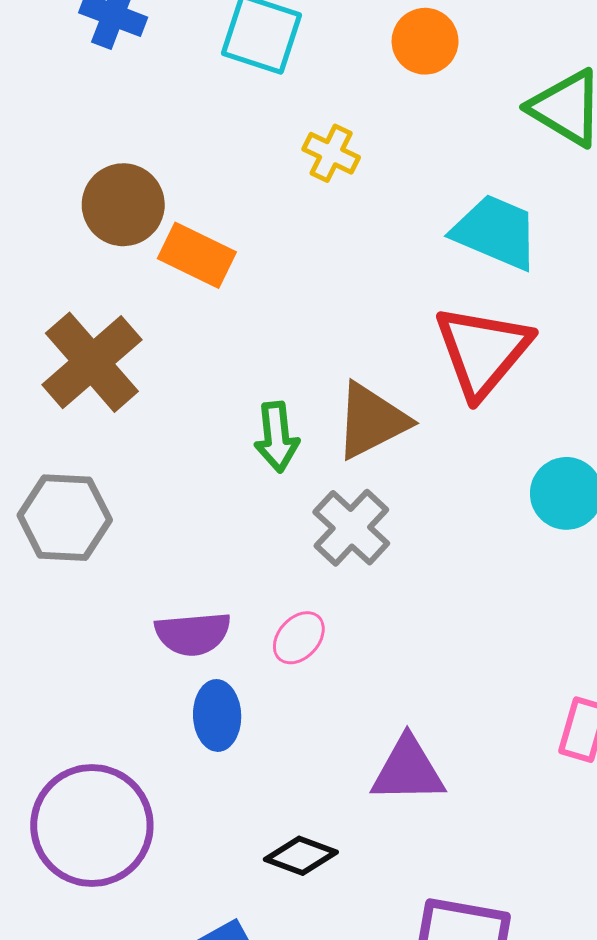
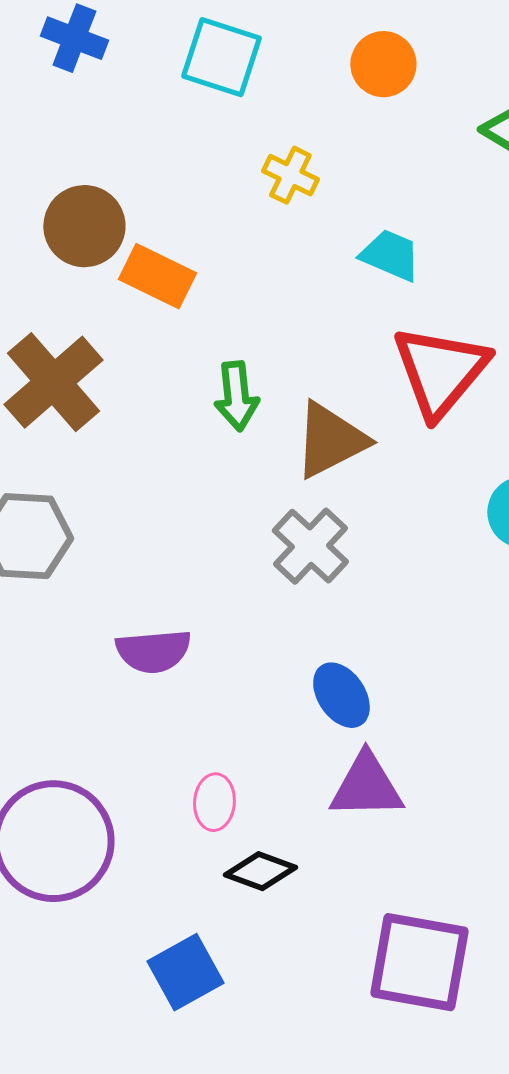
cyan trapezoid: (496, 232) -> (390, 255), moved, size x0.7
green arrow: (277, 437) -> (236, 396), moved
pink ellipse: (299, 638) -> (214, 802), moved, turned -38
blue ellipse: (217, 715) -> (341, 695), moved, turned -32

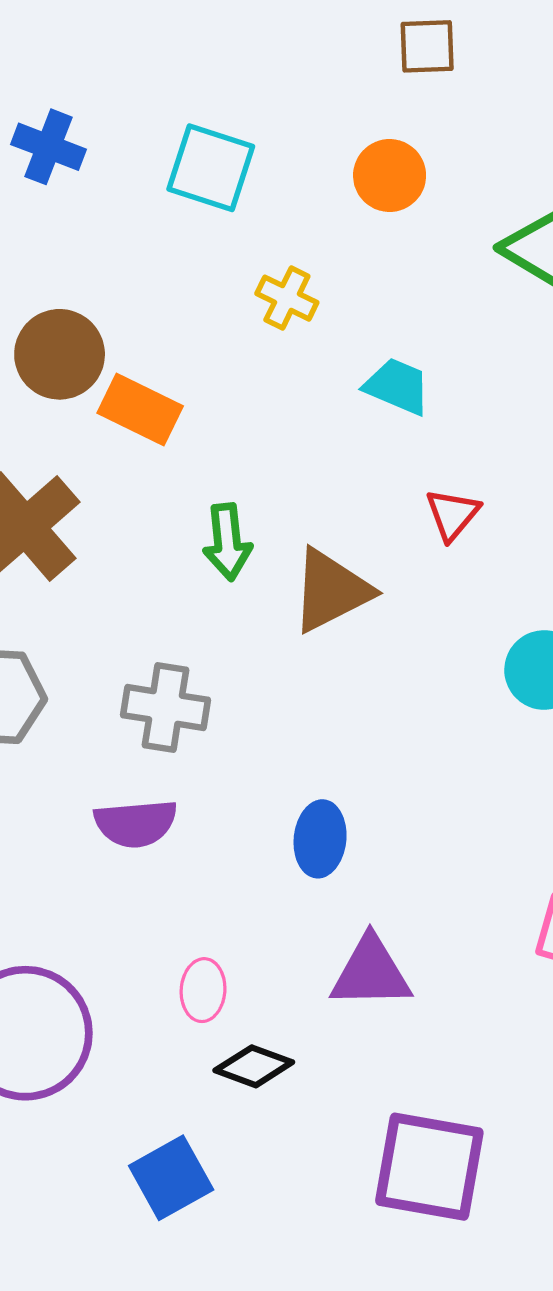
red triangle: (440, 371) -> (452, 514), size x0.5
gray cross: (310, 546) -> (166, 708), moved, turned -34
blue ellipse: (341, 695) -> (320, 839), moved, turned 40

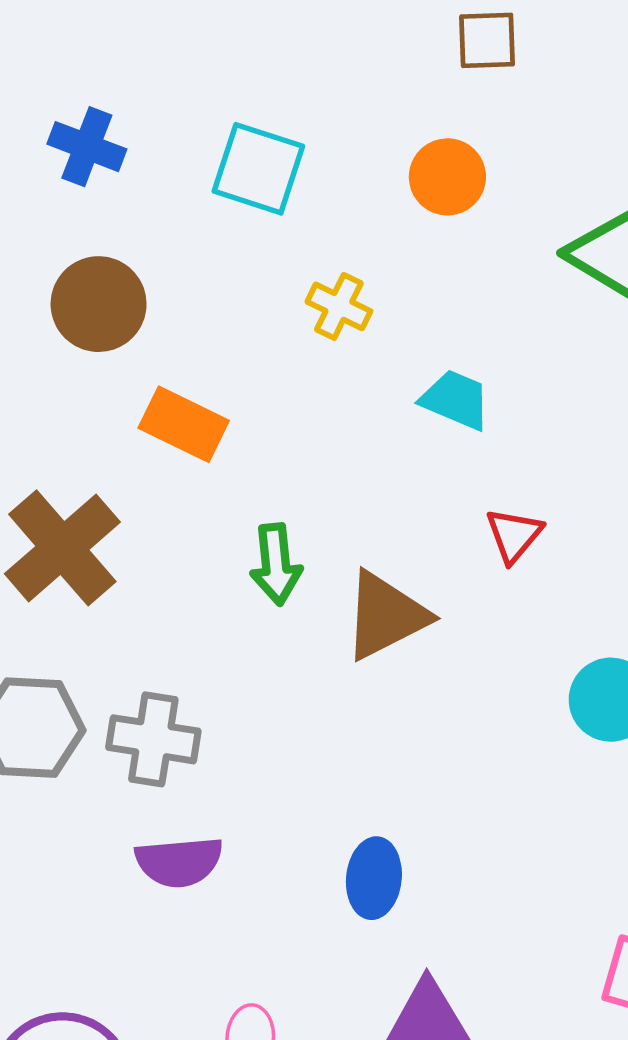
brown circle: (60, 354) -> (99, 304), moved
gray cross: (166, 708) -> (153, 739), moved

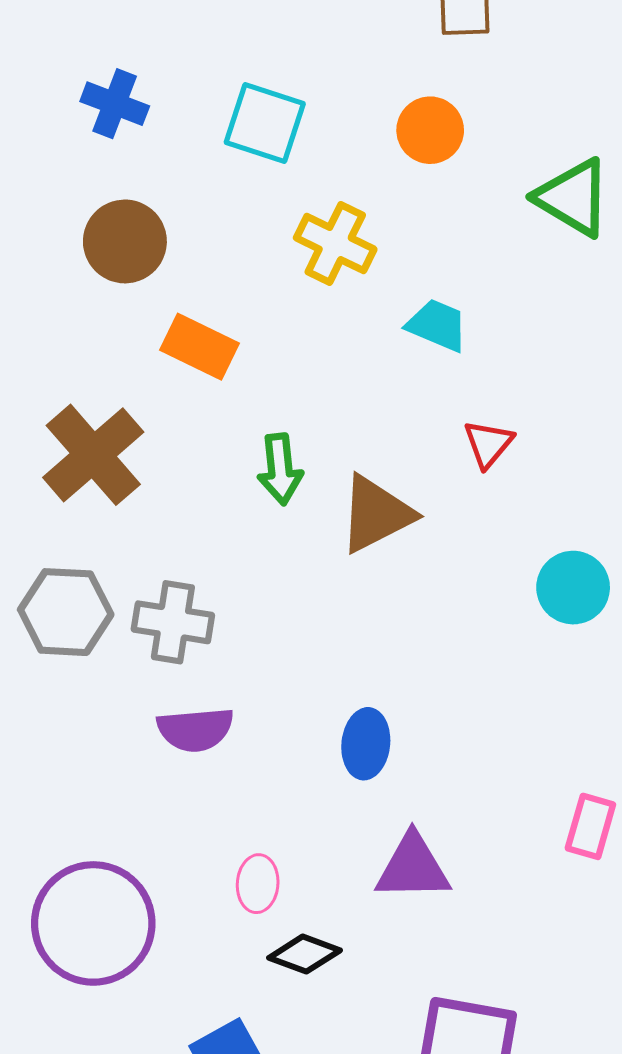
yellow cross: (339, 306) -> (335, 244), size x1.4

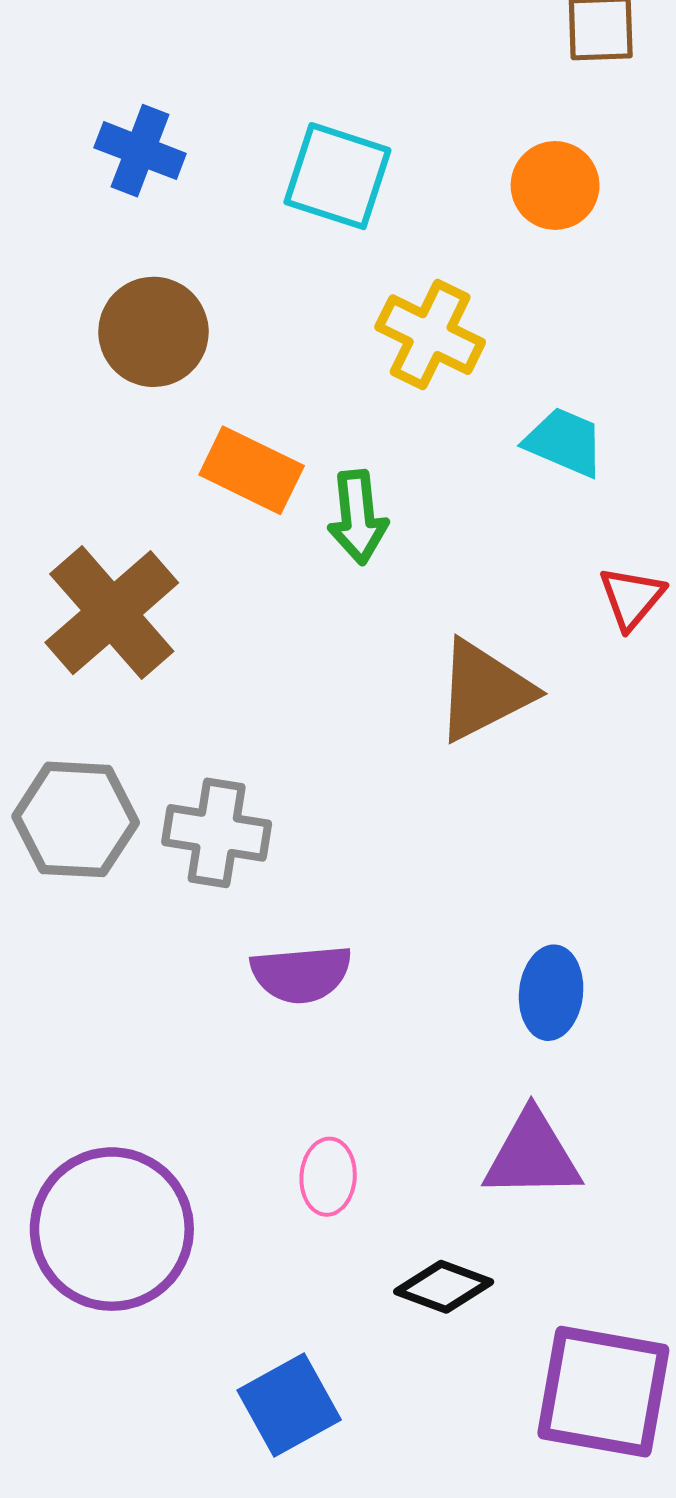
green arrow: (280, 469) -> (358, 517), moved
purple semicircle: (195, 729) -> (301, 974), moved
blue ellipse: (366, 744) -> (551, 993), moved
black diamond: (305, 954) -> (444, 1287), moved

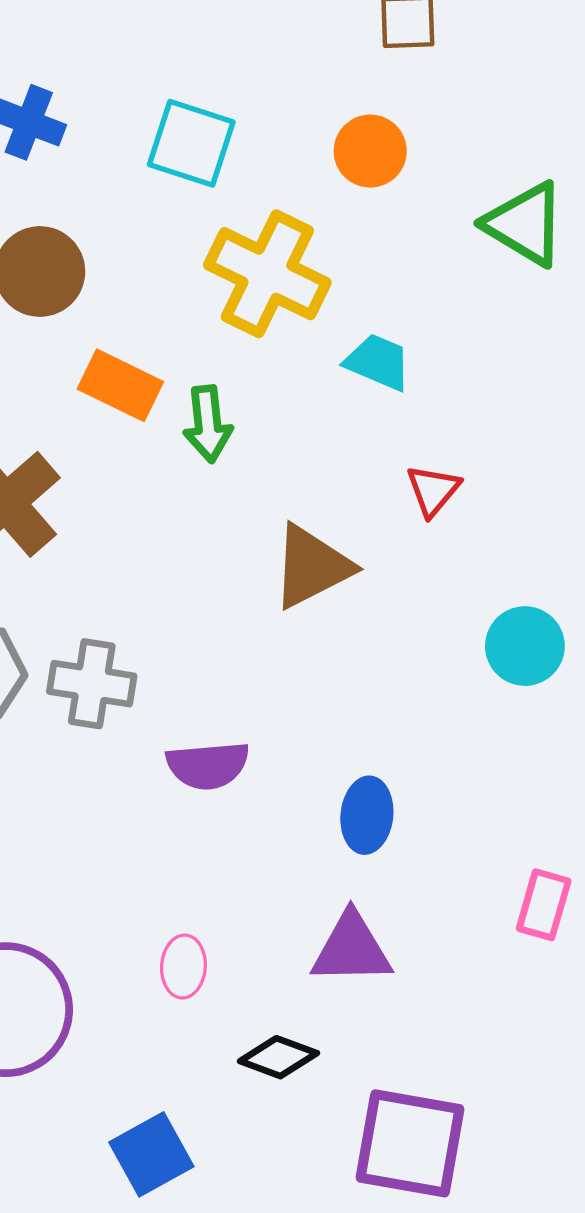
yellow cross: (430, 335) -> (267, 274), size x1.4
purple semicircle: (301, 974) -> (208, 765), moved

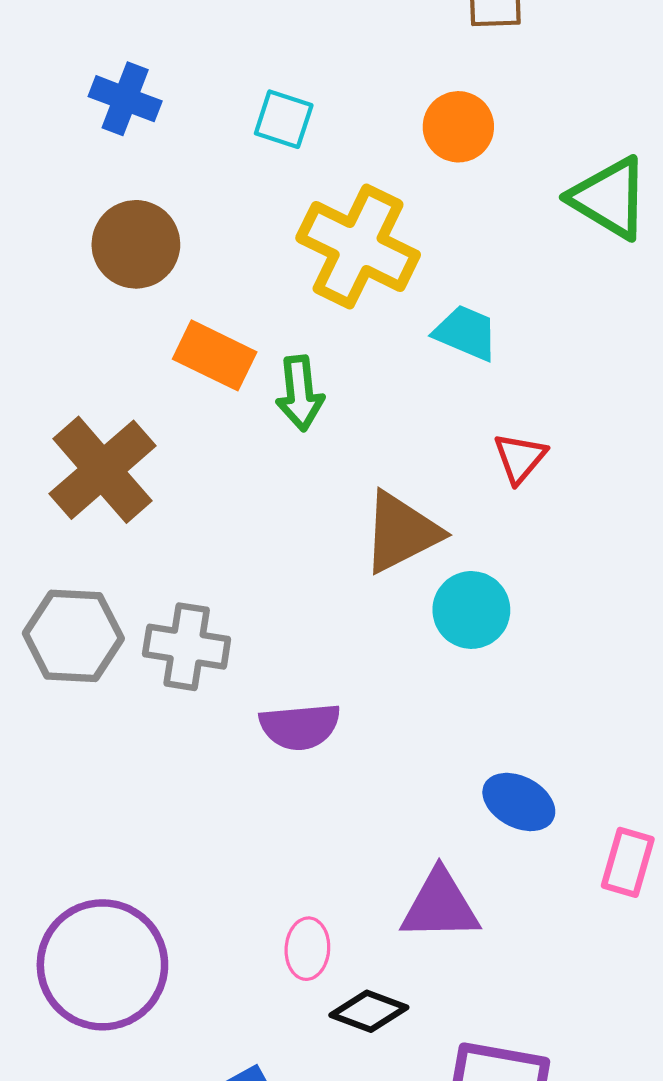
cyan square: (191, 143) -> (284, 119), size x0.7
cyan circle: (525, 646) -> (471, 610), moved
blue ellipse: (367, 815) -> (519, 802), moved, turned -68
pink ellipse: (183, 967) -> (307, 949), moved

